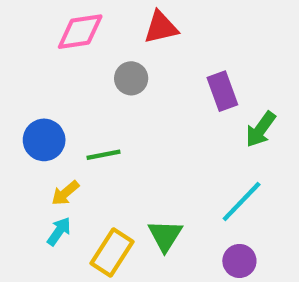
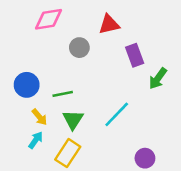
red triangle: (161, 27) -> (109, 24), moved
yellow arrow: (65, 193) -> (39, 117), turned -90
cyan line: (242, 202) -> (117, 114), moved
green triangle: (165, 236) -> (73, 120), moved

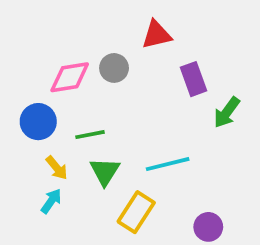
pink diamond: (48, 19) -> (70, 77), moved
cyan line: (117, 114) -> (168, 164), turned 32
yellow rectangle: (68, 153) -> (136, 212), moved

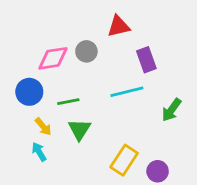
green arrow: (227, 112) -> (171, 110), moved
cyan line: (168, 164) -> (127, 92), moved
cyan arrow: (51, 201) -> (39, 152), turned -66
yellow rectangle: (136, 212) -> (124, 160), moved

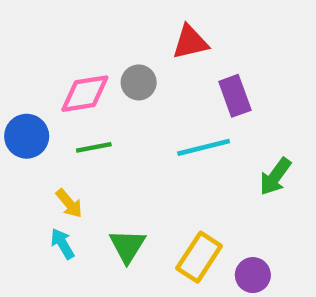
blue circle: (29, 92) -> (27, 136), moved
green line: (68, 102) -> (94, 147), moved
green triangle: (79, 129) -> (127, 246), moved

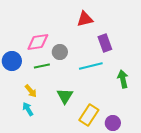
gray circle: (139, 82) -> (60, 52), moved
green arrow: (275, 176) -> (123, 79), turned 132
green triangle: (127, 246) -> (65, 96), moved

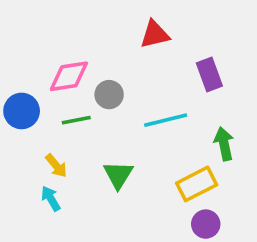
purple rectangle: (105, 43) -> (209, 74), moved
yellow rectangle: (89, 115) -> (197, 184), moved, turned 30

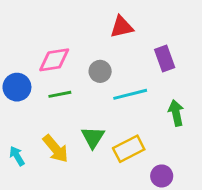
gray circle: (109, 95) -> (100, 71), moved
yellow arrow: (56, 166) -> (56, 149), moved, size x1.5
yellow rectangle: (197, 184) -> (129, 149), moved
cyan arrow: (51, 199) -> (17, 156), moved

